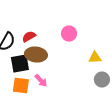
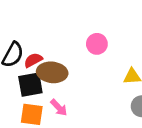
red semicircle: (29, 37) -> (33, 60), moved

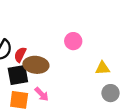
red semicircle: (33, 60) -> (20, 55), turned -35

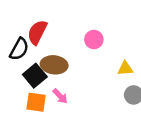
red semicircle: (20, 55) -> (37, 32), moved, size x1.5
black square: (18, 75) -> (35, 76), turned -30

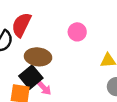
black square: (35, 76) -> (31, 77), moved

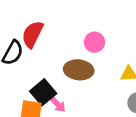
brown ellipse: (38, 57) -> (79, 70), moved

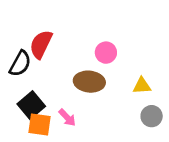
black square: (43, 92) -> (31, 105), moved

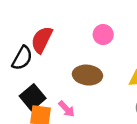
pink circle: (106, 53) -> (103, 35), moved

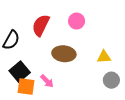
red semicircle: (42, 40) -> (41, 25), moved

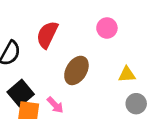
pink circle: (77, 21) -> (107, 28), moved
brown ellipse: (64, 54) -> (76, 70), turned -65

